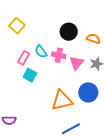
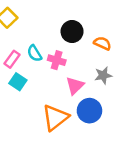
pink triangle: (76, 63) -> (75, 86), moved
orange triangle: (62, 100) -> (55, 118), turned -30

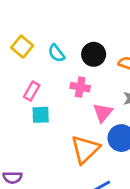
cyan semicircle: (35, 53) -> (56, 53), moved
cyan square: (18, 82) -> (41, 115), turned -30

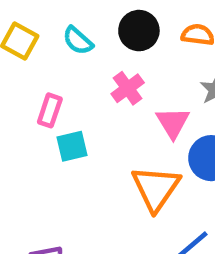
pink cross: (80, 87) -> (128, 88), turned -36

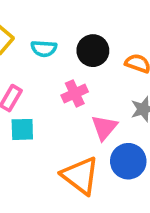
cyan semicircle: (78, 41) -> (44, 49), turned -50
orange triangle: (156, 188) -> (80, 176), turned -39

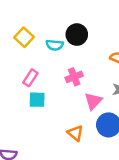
black circle: (93, 51) -> (77, 35), moved
orange triangle: (80, 176) -> (75, 133), size x0.6

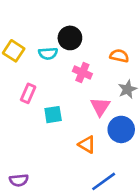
pink cross: (74, 77) -> (82, 72), moved, turned -35
cyan square: (37, 100) -> (53, 115), moved

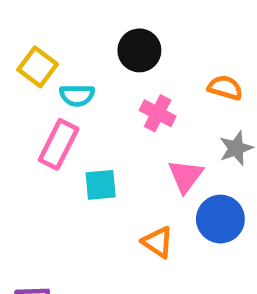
cyan semicircle: (48, 53) -> (77, 95), moved
pink rectangle: (28, 93) -> (59, 144), size x1.4

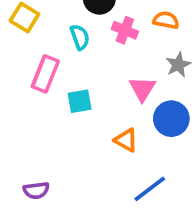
cyan semicircle: (77, 95) -> (80, 37), moved, turned -105
pink cross: (158, 113) -> (125, 30), moved

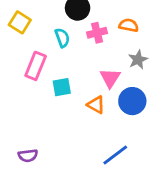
pink cross: (125, 30) -> (97, 33), turned -36
orange triangle: (126, 140) -> (96, 105), moved

